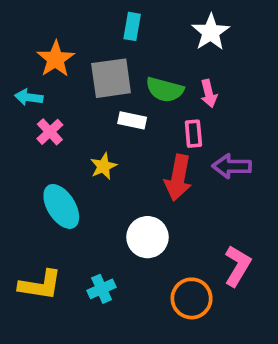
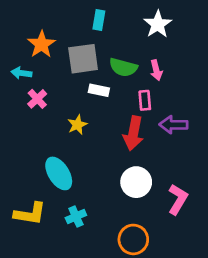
cyan ellipse: (61, 206) -> (59, 173), moved
white circle: (147, 237) -> (136, 182), moved
orange circle: (192, 298) -> (133, 239), moved

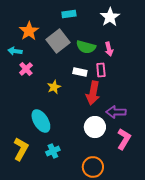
cyan rectangle: (99, 20) -> (69, 14), turned 72
gray square: (83, 59) -> (58, 41), turned -30
white rectangle: (99, 90) -> (80, 72), moved
purple arrow: (173, 125) -> (116, 112), moved
yellow L-shape: (30, 214) -> (21, 149), turned -70

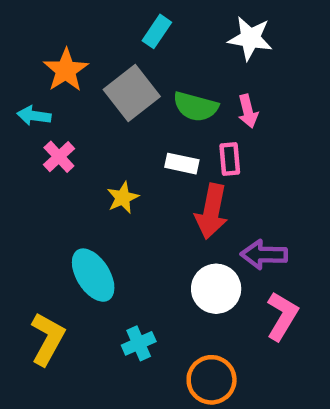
cyan rectangle: (69, 14) -> (157, 31), turned -48
white star: (110, 17) -> (250, 38), turned -30
cyan cross: (53, 151) -> (139, 343), moved

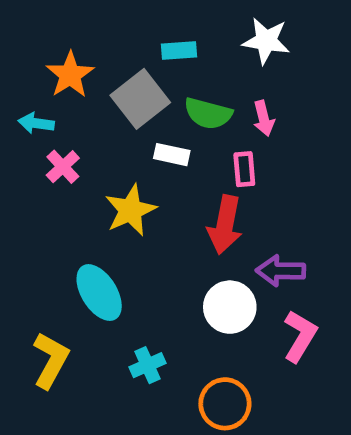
cyan rectangle: (157, 31) -> (179, 51), moved, turned 52
white rectangle: (182, 164) -> (172, 155), moved
yellow star: (123, 198) -> (131, 210), size x1.5

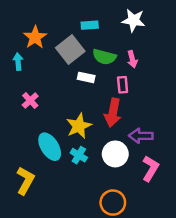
cyan arrow: (36, 123) -> (18, 62), turned 77
pink cross: (63, 167) -> (30, 100), moved
yellow star: (131, 210) -> (79, 126), moved
cyan cross: (147, 365) -> (79, 155), moved, turned -35

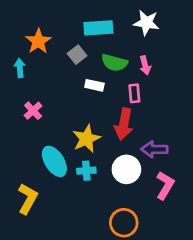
cyan rectangle: (90, 25) -> (98, 28), size x1.5
gray square: (70, 49) -> (77, 55), size x0.6
cyan cross: (79, 155) -> (86, 171), turned -35

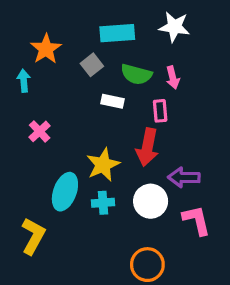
cyan ellipse: (54, 161) -> (65, 192), turned 52
pink L-shape: (165, 185) -> (197, 220), turned -44

